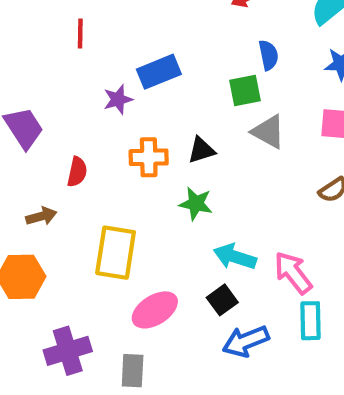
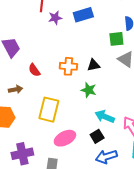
blue rectangle: (159, 72) -> (83, 15), moved
purple star: (118, 99) -> (55, 18), moved
red semicircle: (77, 172) -> (34, 70), turned 128

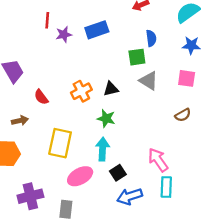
orange cross: (68, 66) -> (81, 91), turned -30
cyan arrow: (105, 117) -> (103, 149), moved, turned 72

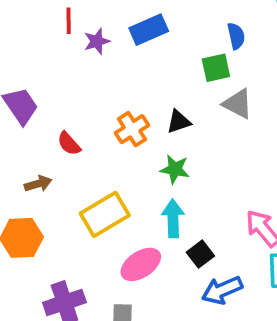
yellow rectangle: (60, 143) -> (105, 214), turned 52

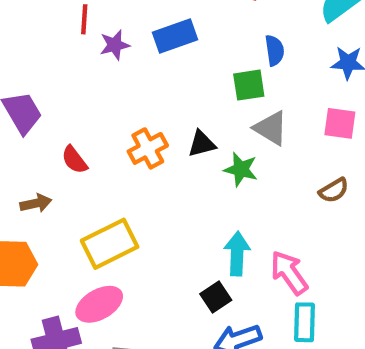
green star: (175, 169) -> (241, 169), moved
cyan arrow: (173, 218) -> (237, 254), moved
pink ellipse: (141, 264) -> (99, 304), moved

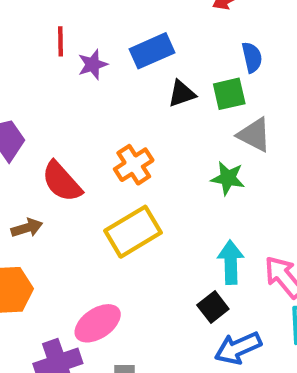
black triangle: (202, 144) -> (182, 94), moved
red semicircle: (74, 160) -> (62, 182), size x1.5
yellow rectangle: (110, 244) -> (133, 232), moved

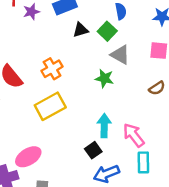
green square: (229, 94) -> (107, 31), turned -36

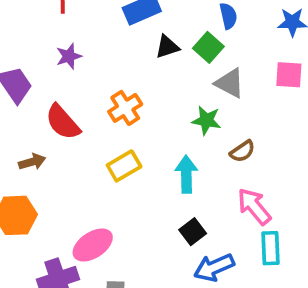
purple star: (31, 12) -> (69, 56), moved
brown semicircle: (157, 88) -> (242, 151), moved
yellow rectangle: (50, 106) -> (124, 166), size x0.7
cyan arrow: (104, 126) -> (186, 174), moved

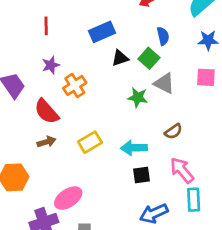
orange cross: (125, 108) -> (75, 85), moved
green star: (206, 120) -> (138, 97), moved
brown arrow: (32, 162) -> (46, 142), moved
cyan arrow: (186, 174) -> (134, 148), turned -90
black square: (193, 232) -> (141, 175), moved, turned 30

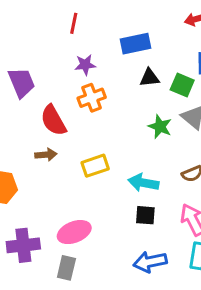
green square: (149, 58) -> (182, 85), turned -30
purple star: (51, 65) -> (85, 65), moved
pink ellipse: (68, 198) -> (74, 232), moved

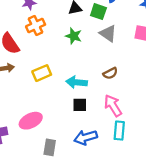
green star: (160, 127) -> (74, 36), moved
gray rectangle: (66, 268) -> (50, 147), moved

